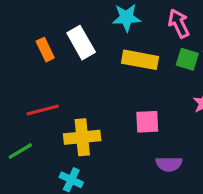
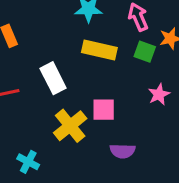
white rectangle: (81, 43) -> (53, 78), moved
yellow cross: (82, 137) -> (70, 126), moved, turned -36

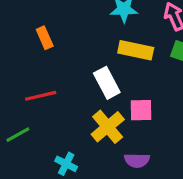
white rectangle: (53, 78) -> (107, 83), moved
purple semicircle: (122, 151) -> (137, 160), moved

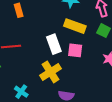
pink square: (141, 110) -> (75, 50), moved

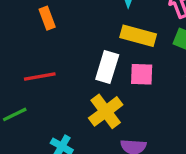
white rectangle: (54, 44) -> (107, 67), turned 42

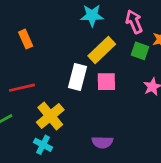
yellow rectangle: (138, 36) -> (102, 50), turned -56
yellow cross: (106, 111) -> (50, 116), moved

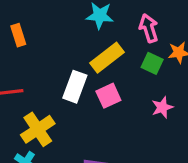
pink square: (106, 82) -> (108, 96), turned -30

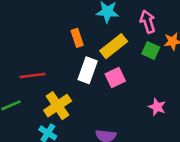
orange rectangle: (18, 35) -> (77, 38), moved
pink star: (162, 107) -> (157, 107), moved, turned -30

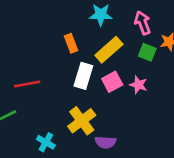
yellow cross: (58, 106) -> (82, 121), moved
pink star: (157, 107) -> (138, 85), moved

